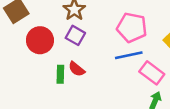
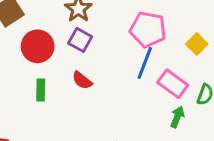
blue line: (129, 55) -> (145, 63), turned -56
green rectangle: (60, 74) -> (41, 90), moved

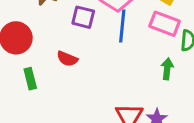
purple square: (80, 40) -> (83, 17), moved
pink rectangle: (173, 84) -> (165, 24), moved

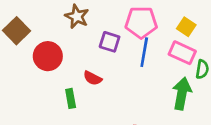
green arrow: (167, 69) -> (182, 94), size x1.6
green rectangle: (30, 79) -> (71, 98), moved

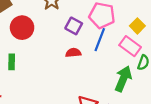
red semicircle: (93, 78) -> (73, 53), moved, turned 136
green rectangle: (71, 98) -> (12, 62), moved

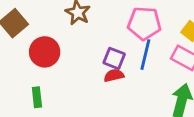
purple square: (74, 26) -> (114, 58), moved

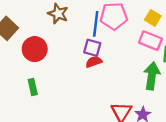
blue line: (145, 55) -> (96, 24), moved

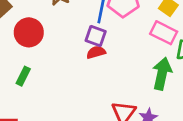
green rectangle: (33, 87) -> (23, 76), turned 35

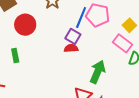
green arrow: (162, 74) -> (98, 72), moved
green rectangle: (23, 76) -> (15, 55), turned -48

